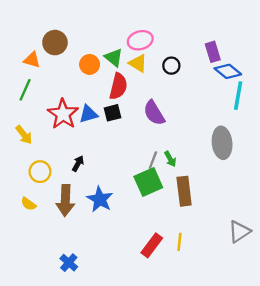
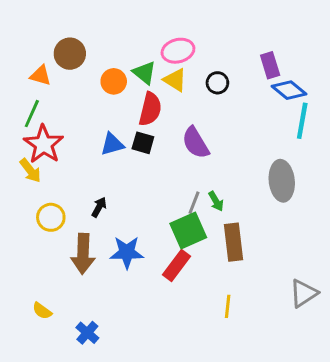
black square: (113, 113) -> (143, 143), turned 30
red star: (63, 114) -> (44, 144), moved
blue star: (100, 199) -> (127, 252), turned -30
yellow semicircle: (28, 204) -> (42, 311), moved
red rectangle: (152, 245) -> (177, 266), moved

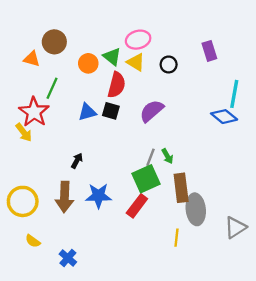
blue diamond: (289, 90) -> (224, 117), moved
green line: (32, 114) -> (52, 88), moved
purple semicircle: (196, 143) -> (152, 111), turned 80
gray ellipse: (282, 181) -> (196, 209), moved
yellow circle: (51, 217) -> (23, 201), moved, size x1.4

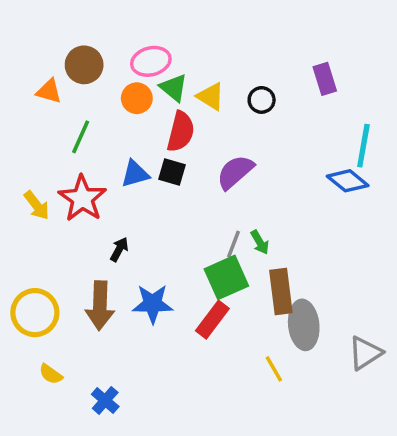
pink ellipse: (138, 40) -> (151, 61), moved
red star: (34, 112) -> (82, 198), moved
yellow line: (177, 238) -> (274, 369), turned -36

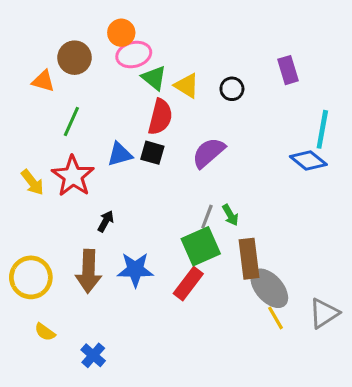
orange circle: (137, 98) -> (121, 33), moved
gray ellipse: (304, 325) -> (269, 288), turned -36
yellow line: (274, 369) -> (276, 318), moved

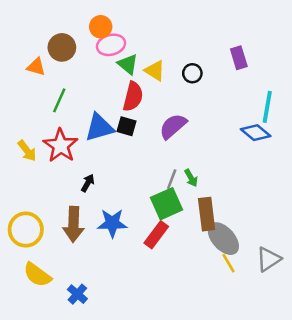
blue triangle: (120, 154) -> (99, 127), size x1.4
yellow semicircle: (45, 332) -> (37, 275), size x1.6

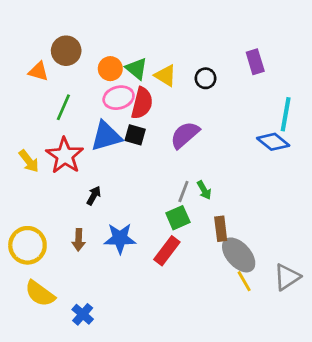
orange circle: (101, 27) -> (110, 69), moved
pink ellipse: (111, 45) -> (119, 98), moved
green square: (167, 204) -> (178, 218), size x0.7
brown rectangle: (207, 214) -> (221, 229), size x0.7
brown arrow: (74, 224) -> (79, 240), size x0.6

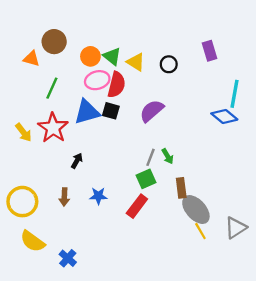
blue star: (120, 238) -> (98, 196), size x0.7

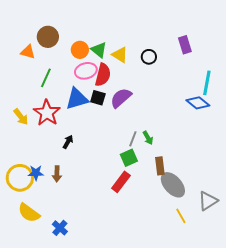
purple semicircle: (152, 111) -> (121, 98), moved
blue star: (98, 196) -> (36, 173), moved
yellow line: (200, 231) -> (181, 216), moved

